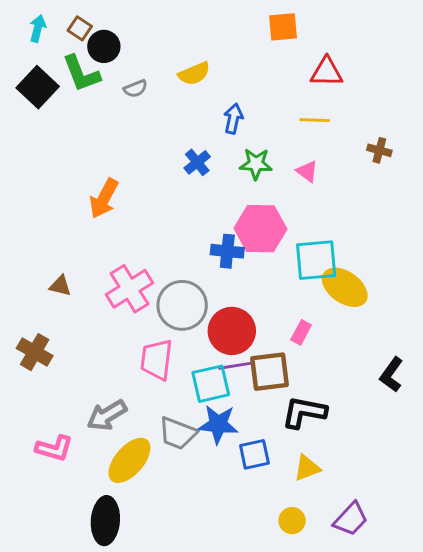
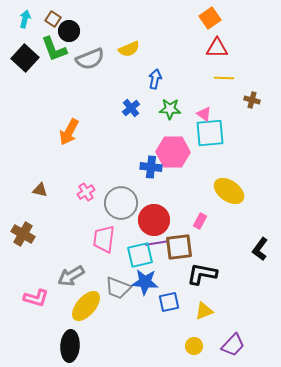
orange square: (283, 27) -> (210, 18), moved, turned -30
gray semicircle: (135, 89) -> (90, 59), size x1.8
yellow line: (315, 120) -> (224, 78), moved
cyan square: (316, 260) -> (210, 133), moved
pink cross: (129, 289) -> (86, 192), size x0.6

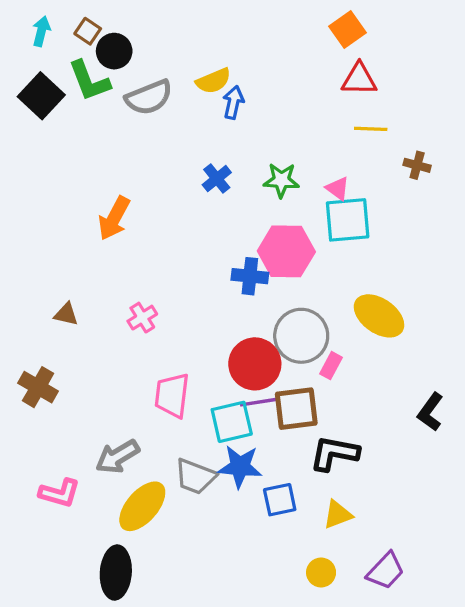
blue arrow: (155, 79) -> (233, 102), moved
gray circle: (121, 203) -> (301, 336), moved

